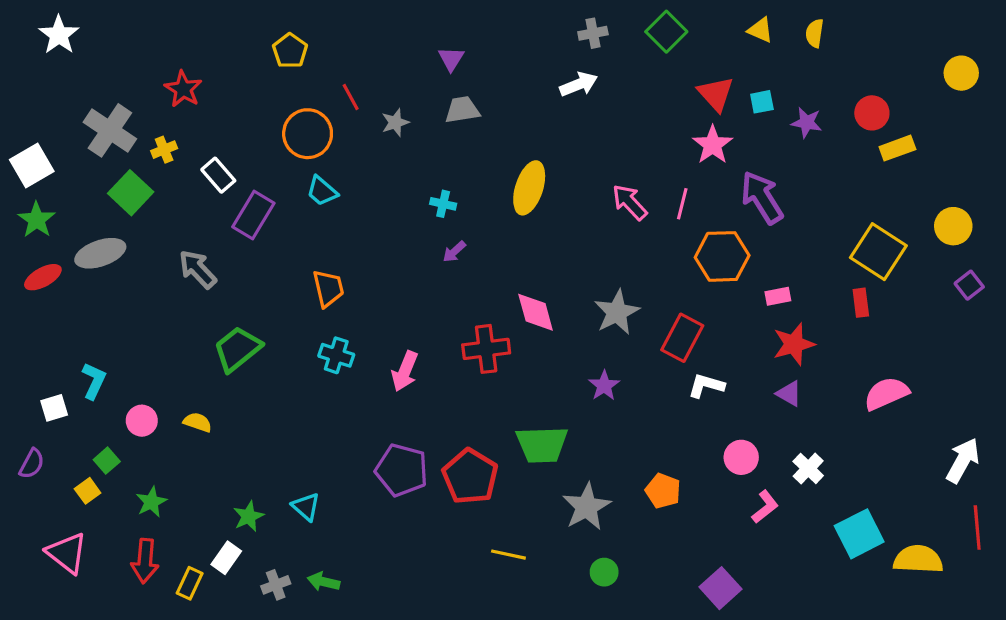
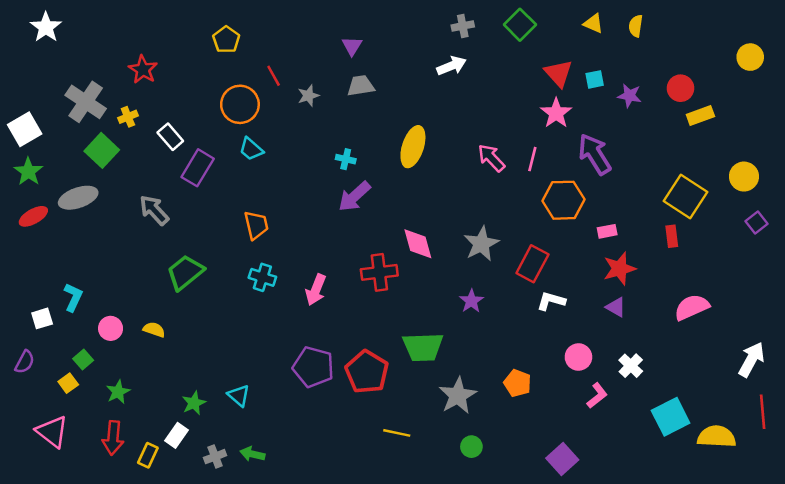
purple arrow: (454, 252) -> (354, 196), size x1.8

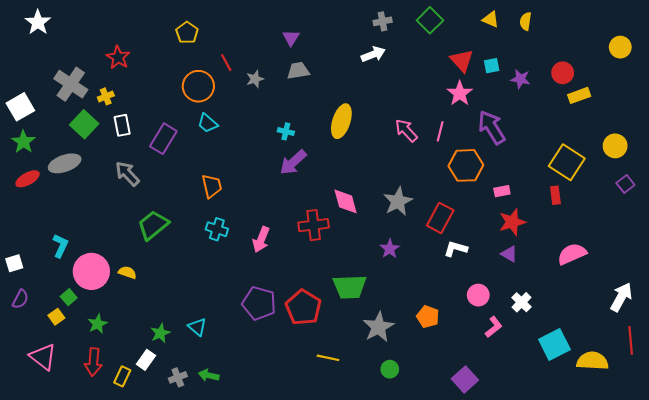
white rectangle: (170, 137) -> (122, 125), moved, turned 30
white square: (42, 318) -> (14, 263), moved
pink circle: (111, 328) -> (91, 271), size x1.8

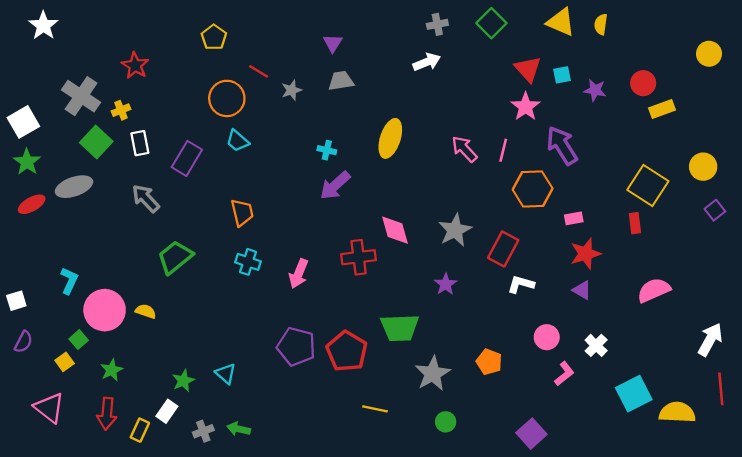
yellow triangle: (491, 19) -> (561, 22), size x1.5
red line: (226, 63) -> (259, 71), turned -30

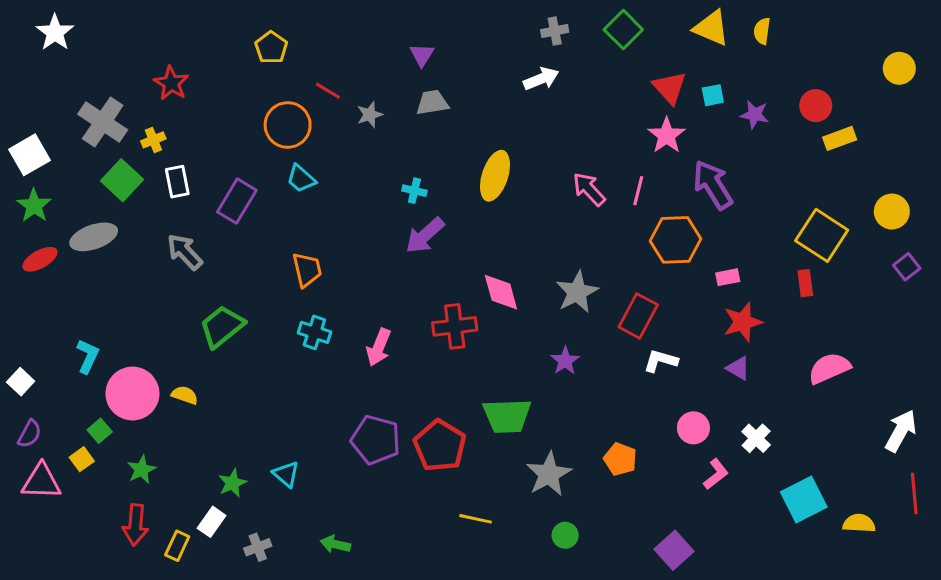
white square: (16, 301) -> (21, 382), turned -30
pink triangle: (49, 408) -> (41, 482), moved, turned -36
yellow semicircle: (677, 412) -> (859, 523), size x0.7
green arrow: (239, 429) -> (335, 544), moved

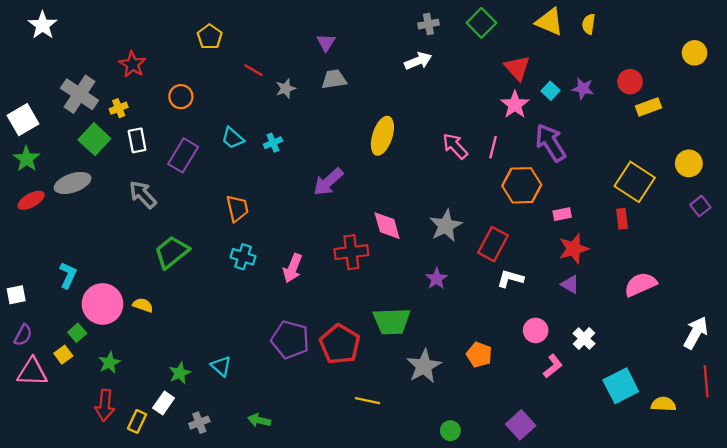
cyan square: (713, 95) -> (551, 91), moved, turned -36
orange circle: (288, 125) -> (181, 97), moved, size x0.7
cyan cross: (414, 191) -> (273, 143), moved, turned -36
white square: (21, 382) -> (16, 295), turned 36
green circle: (565, 535) -> (450, 431), moved

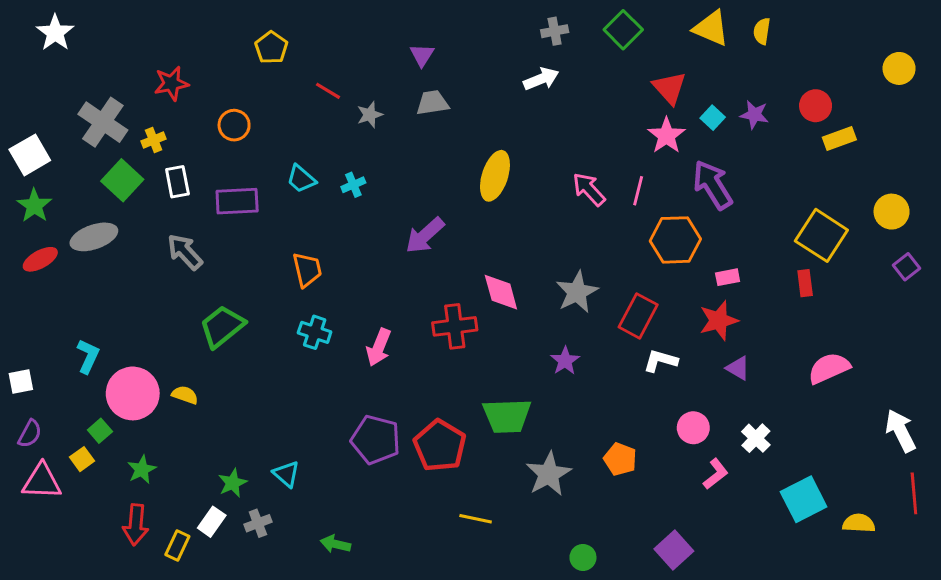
red star: (132, 64) -> (171, 83), turned 30
purple rectangle: (183, 155) -> (237, 201), turned 56
red star: (574, 249) -> (719, 320), moved
white arrow: (696, 333) -> (901, 431), turned -56
gray cross: (199, 423) -> (258, 523), moved

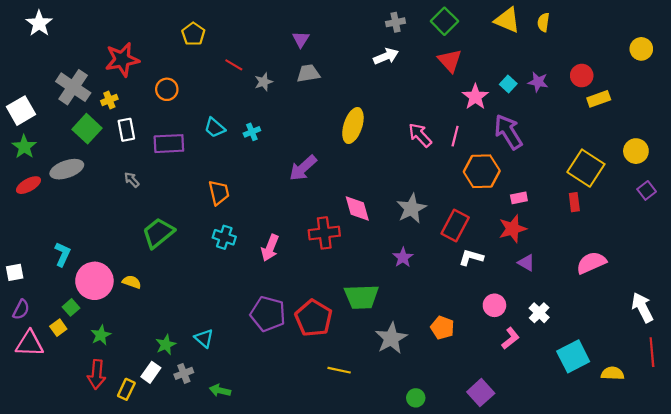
red star: (171, 83) -> (122, 60), size x1.4
red triangle: (669, 88) -> (450, 61), moved
gray arrow: (185, 252) -> (132, 180), size x0.6
green arrow: (335, 544) -> (220, 390), moved

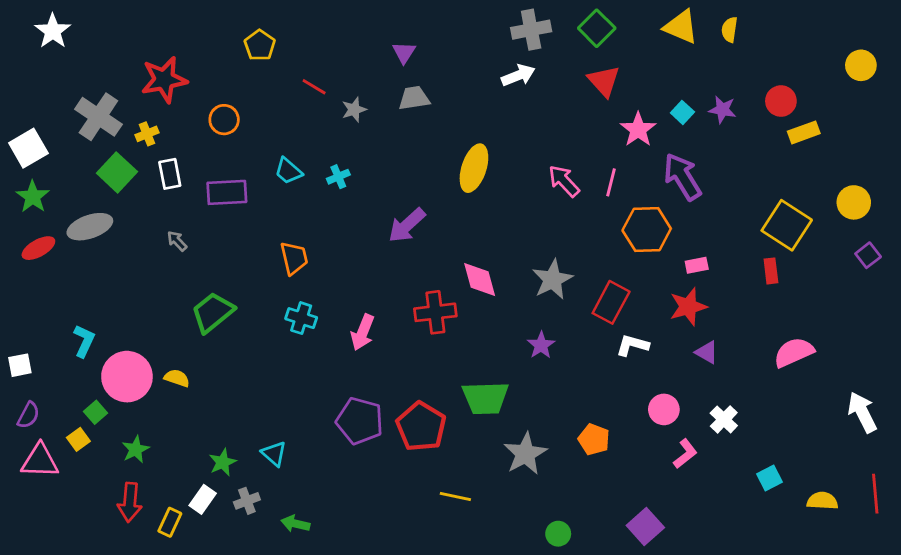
gray cross: (396, 22) -> (531, 30), size x1.5
red line: (652, 352) -> (875, 494), moved
cyan square: (573, 356) -> (770, 478), size x0.6

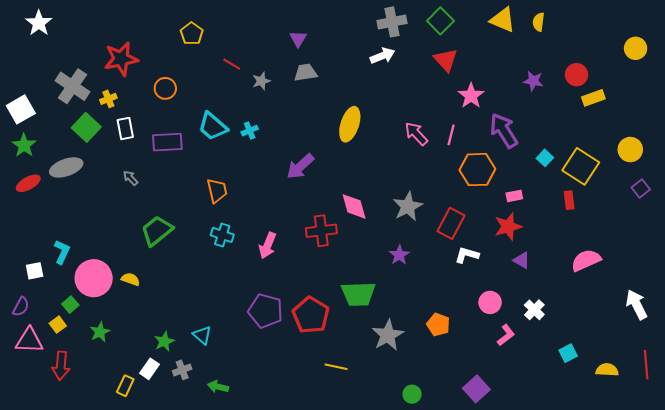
cyan square: (682, 112) -> (545, 158), moved
cyan trapezoid: (288, 171) -> (213, 126), size x1.4
white square: (20, 365) -> (35, 271), moved
red arrow: (130, 502) -> (61, 366), moved

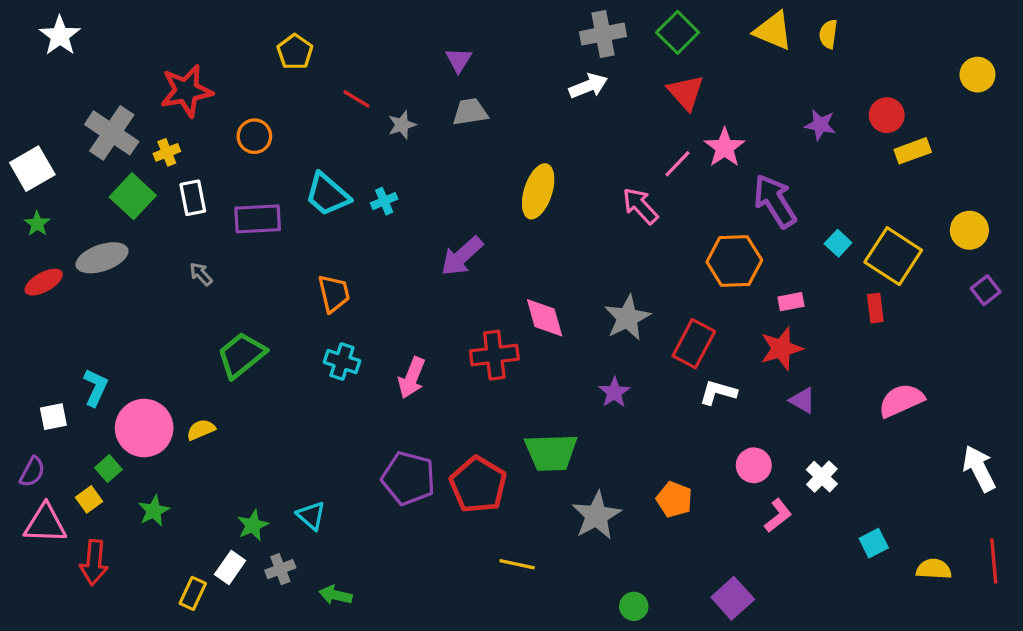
pink line: (451, 135) -> (678, 164), moved, turned 30
green star: (24, 145) -> (37, 224), size x0.7
yellow semicircle: (130, 279) -> (201, 430), turned -42

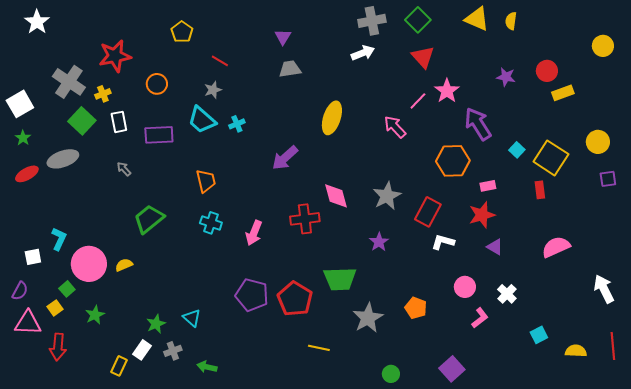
gray star: (402, 125) -> (213, 90), moved
purple square: (986, 290) -> (608, 179), turned 30

